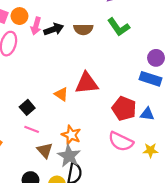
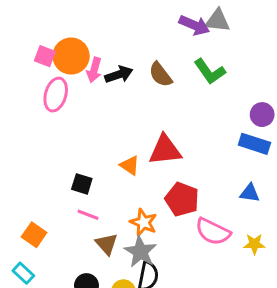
orange circle: (19, 16) -> (71, 56), size x1.5
brown semicircle: (83, 29) -> (160, 75), turned 54
black square: (27, 107) -> (82, 184), turned -32
red pentagon: (124, 109) -> (182, 199), moved

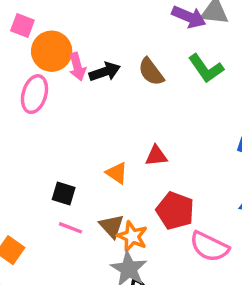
pink square: (45, 56) -> (22, 25), moved
pink arrow: (94, 70) -> (77, 67), turned -30
red triangle: (165, 150) -> (156, 156), size x0.6
brown triangle: (107, 244) -> (112, 226), moved

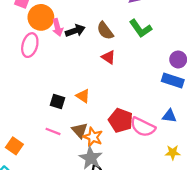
red triangle: (156, 156) -> (108, 57), moved, turned 40
black square: (64, 194) -> (58, 102), moved
pink semicircle: (209, 247) -> (143, 127), moved

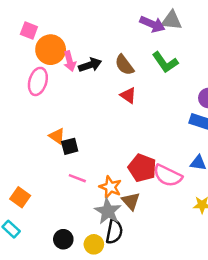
orange triangle: (83, 96) -> (57, 136), moved
black square: (58, 102) -> (70, 146), turned -32
brown triangle: (80, 130) -> (131, 201), moved
pink line: (53, 131) -> (77, 178), moved

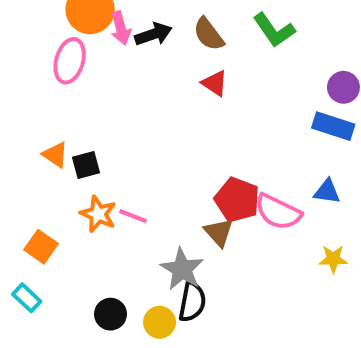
orange triangle: (57, 136) -> (55, 155), moved
black square: (70, 146) -> (86, 165), moved
orange star: (110, 187) -> (98, 214), moved
brown triangle: (131, 201) -> (219, 232), moved

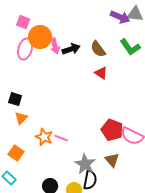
pink ellipse: (70, 61) -> (25, 49), moved
orange triangle: (55, 155) -> (21, 118), moved, turned 40
black square: (86, 165) -> (15, 99), moved, turned 32
brown triangle: (219, 232) -> (112, 160), moved

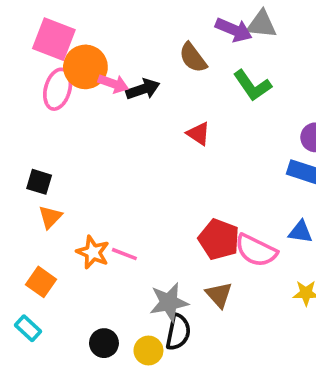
pink square: (23, 22) -> (54, 39), size x1.6
pink arrow: (55, 46) -> (113, 84), turned -56
brown semicircle: (98, 49) -> (193, 58), moved
gray star: (85, 164) -> (169, 302), turned 30

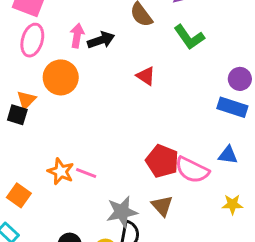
orange circle: (85, 67) -> (61, 77), moved
pink arrow: (113, 84) -> (77, 36), turned -100
orange triangle: (50, 217) -> (26, 100), moved

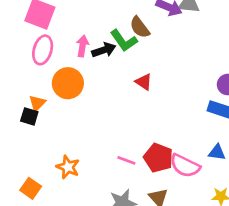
green L-shape: (189, 37) -> (124, 41), moved
pink line: (86, 173) -> (126, 160), moved

